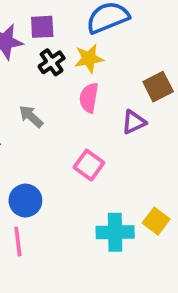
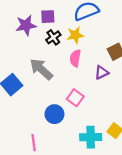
gray arrow: (31, 116) -> (41, 69), size x1.6
blue circle: (25, 201) -> (54, 114), moved

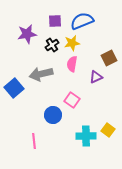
purple square: (48, 17) -> (55, 21), moved
gray arrow: (41, 69) -> (41, 74), turned -55

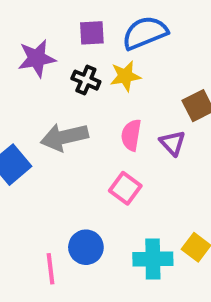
black cross: (52, 45) -> (86, 80), turned -32
pink semicircle: (72, 64) -> (131, 135), moved
purple triangle: (96, 77) -> (172, 143), turned -48
blue circle: (53, 115) -> (86, 247), moved

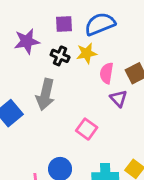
pink semicircle: (131, 135) -> (107, 73), moved
gray arrow: (64, 137) -> (45, 94), turned -64

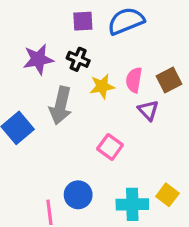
purple star: (27, 41) -> (38, 59), moved
yellow star: (87, 53) -> (102, 86), moved

